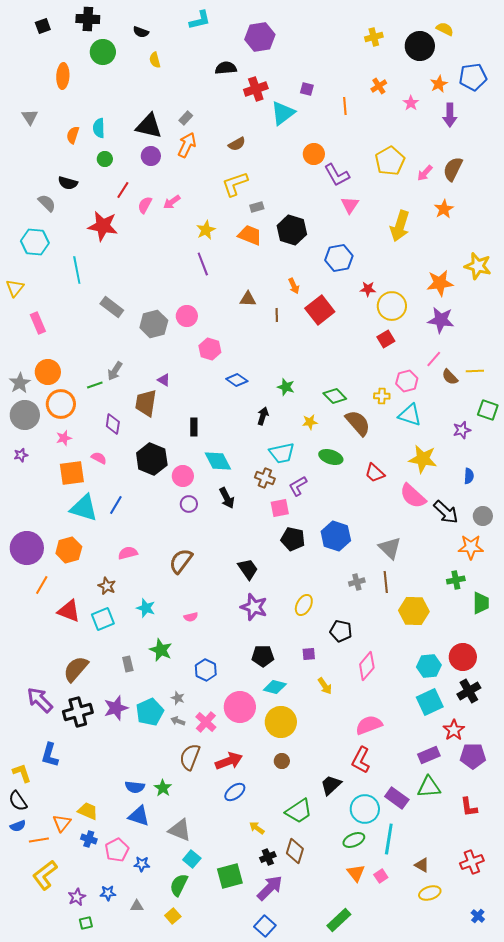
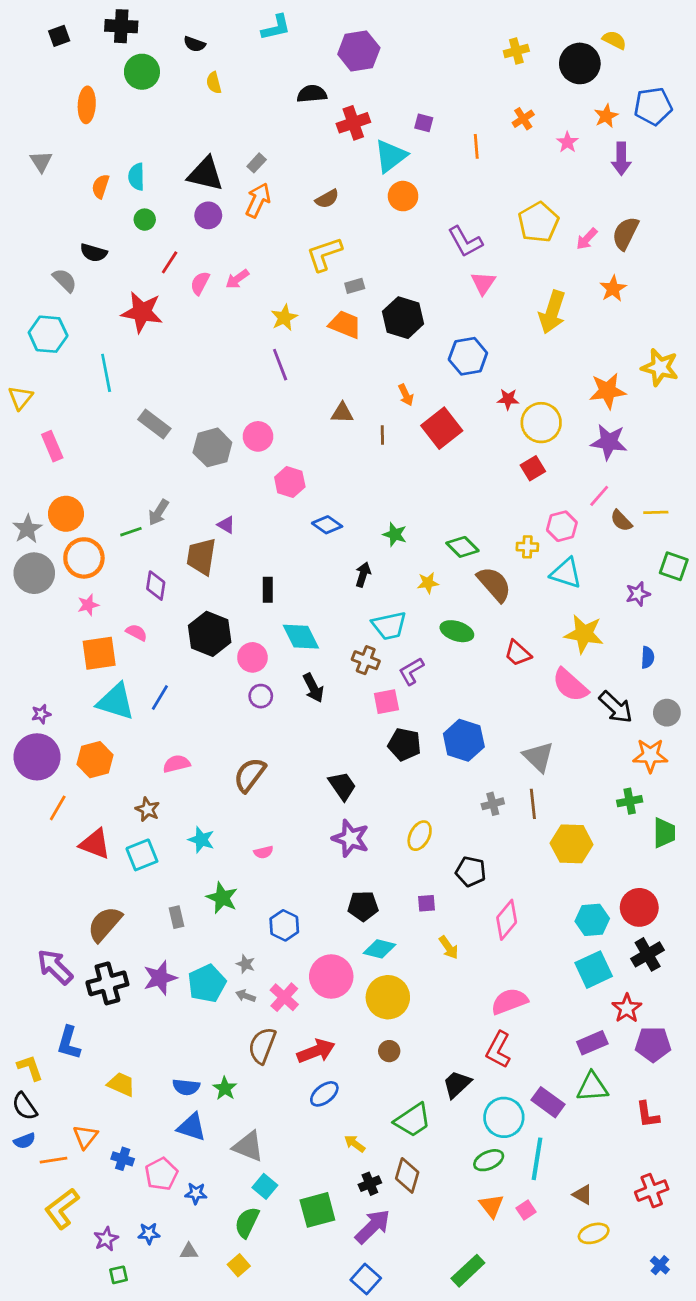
orange circle: (314, 154) -> (403, 196), moved
purple star: (21, 455) -> (41, 714), moved
yellow trapezoid: (88, 811) -> (121, 1084), moved

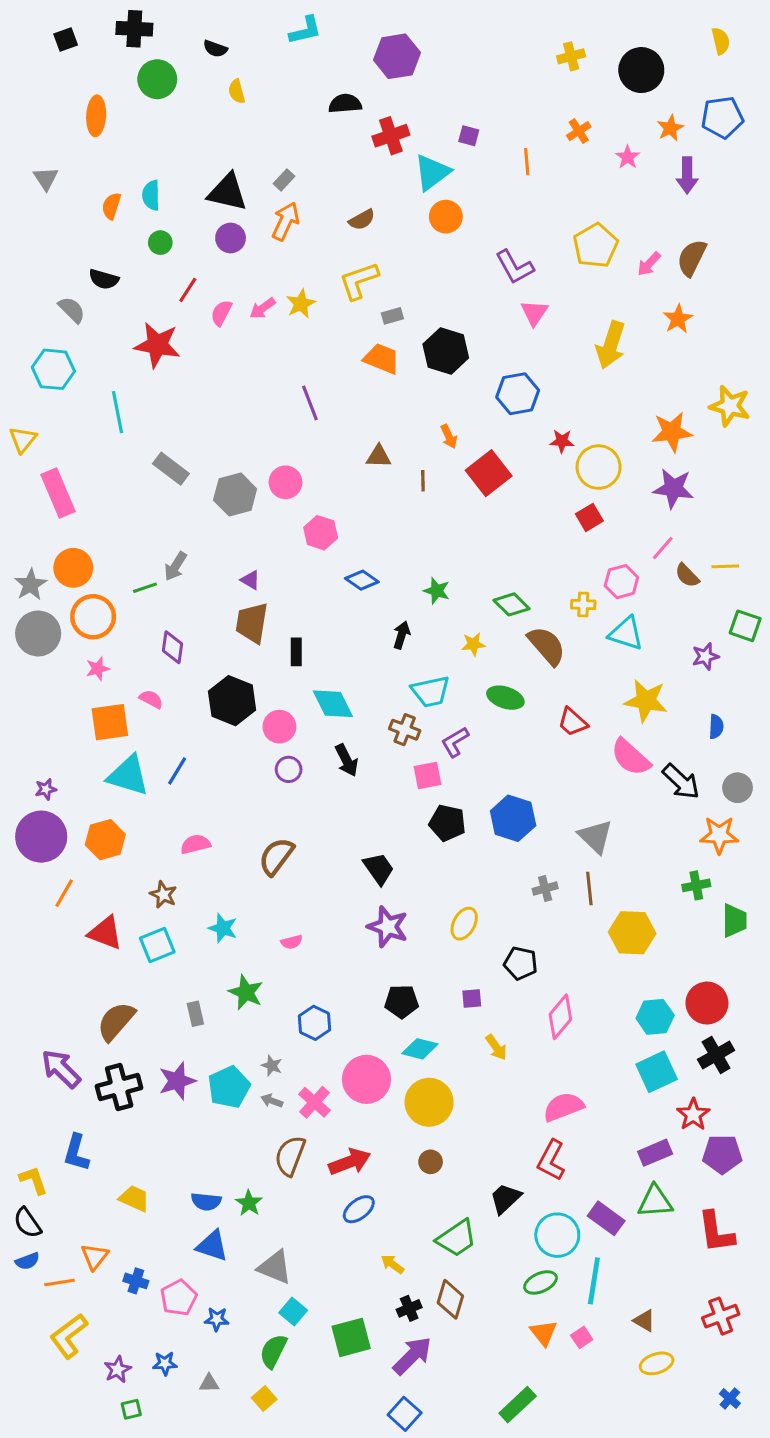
yellow semicircle: (614, 40) -> (721, 41), moved, turned 50
yellow star: (284, 318) -> (301, 304), moved
pink rectangle: (52, 446) -> (58, 493), size x1.4
brown trapezoid: (201, 557) -> (252, 623), moved
red L-shape: (648, 1115) -> (716, 1232), size x1.4

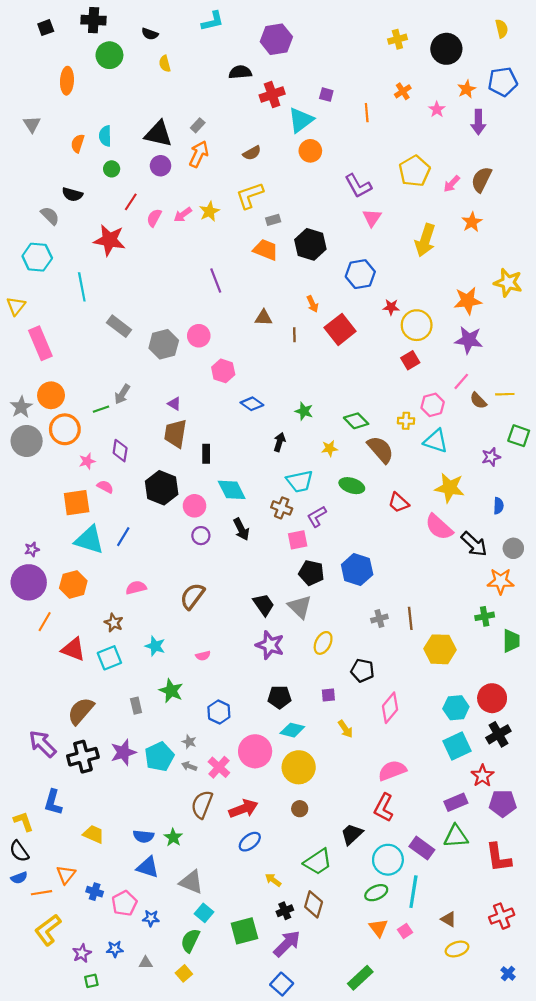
pink star: (98, 669) -> (87, 461), moved
gray triangle: (595, 837) -> (300, 607), moved

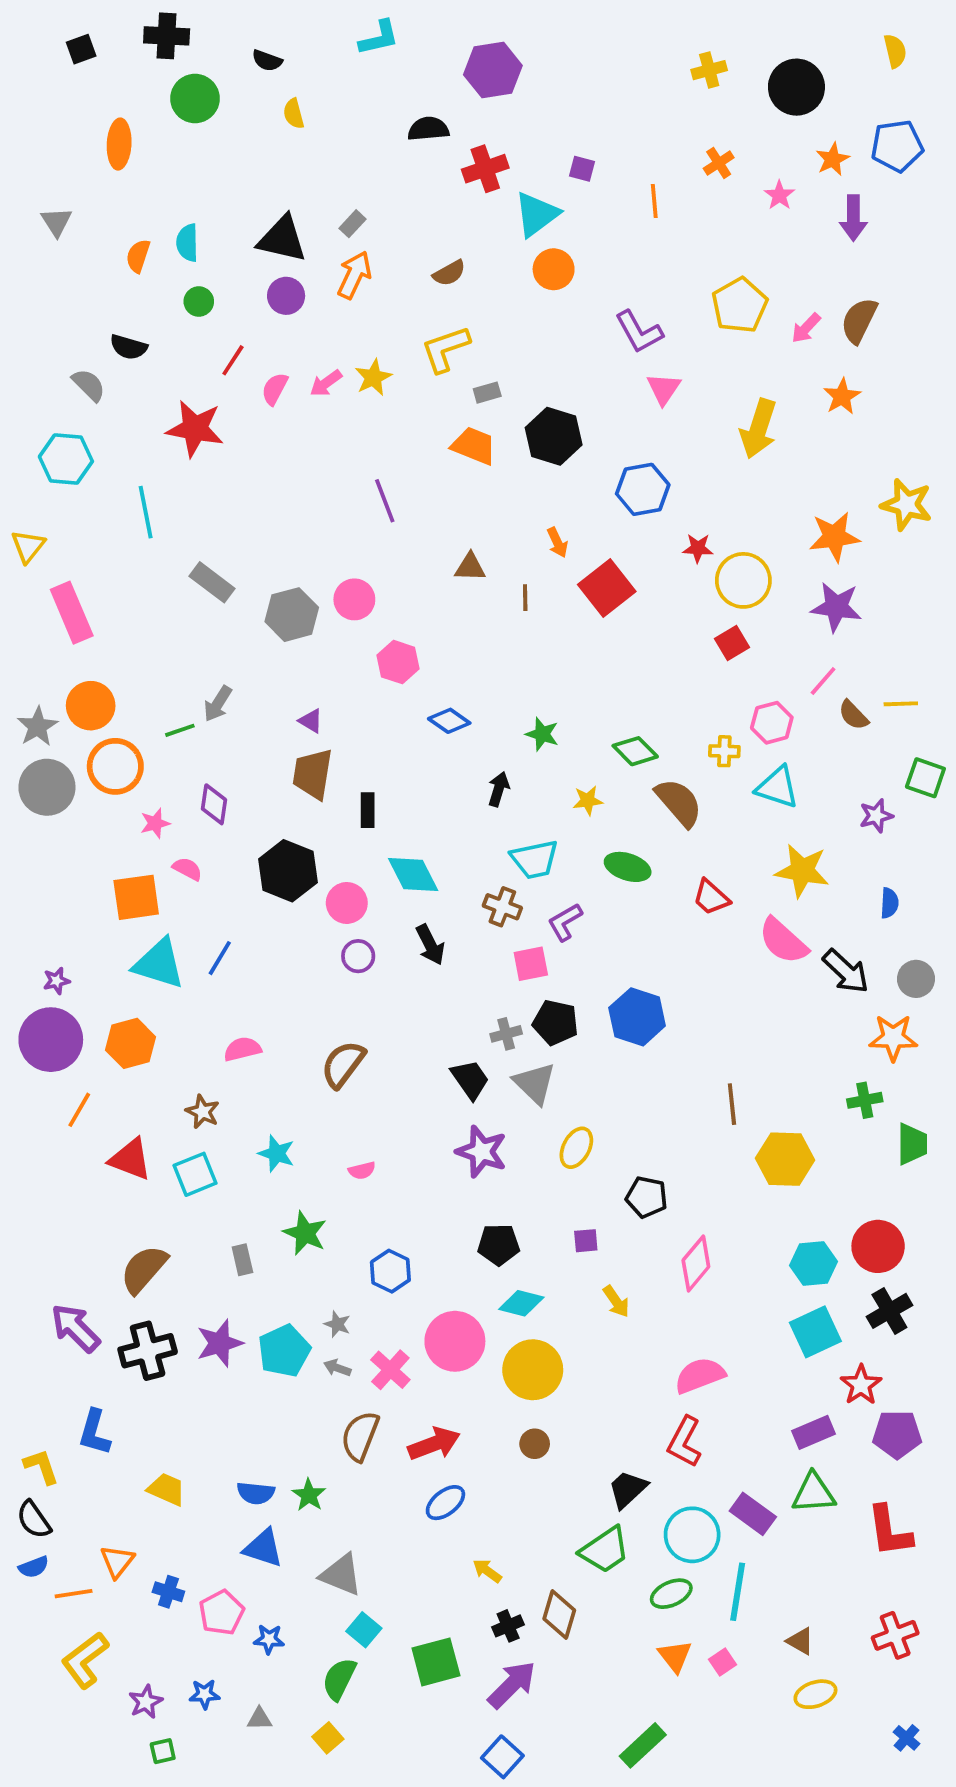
gray cross: (379, 618) -> (506, 1034), moved
green trapezoid: (318, 862) -> (605, 1550), moved

